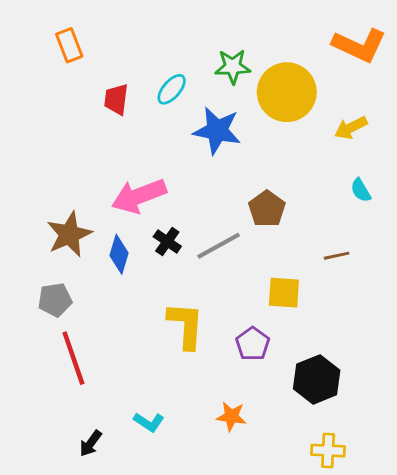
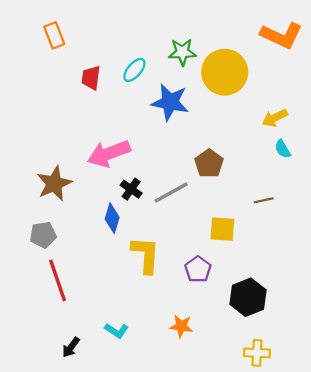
yellow arrow: (351, 128) -> (275, 118), moved
blue diamond: (119, 254) -> (112, 218), moved

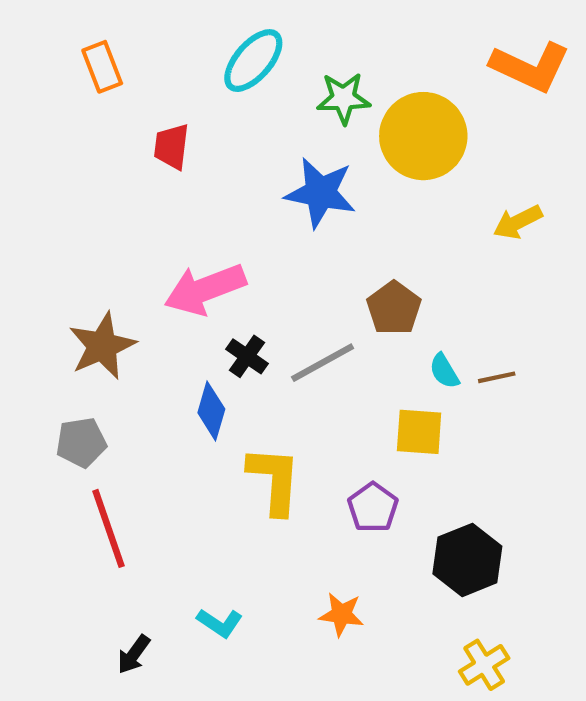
cyan ellipse: (134, 70) -> (253, 61), moved, size x1.4
cyan semicircle: (283, 149) -> (444, 371), moved
yellow cross: (257, 353) -> (484, 665), turned -35

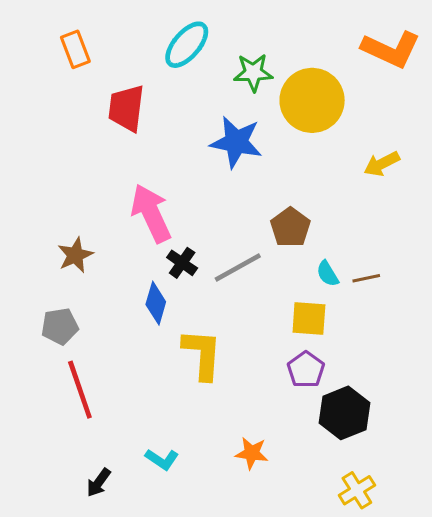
red trapezoid: (171, 147) -> (126, 108), size x1.4
pink arrow: (205, 289) -> (151, 213), turned 86
brown star: (102, 346) -> (75, 255), size x0.7
purple pentagon: (373, 507) -> (306, 370), moved

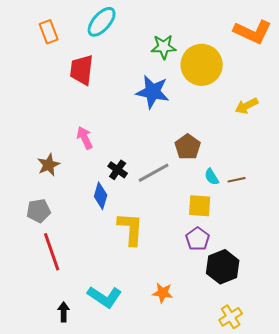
cyan ellipse: (187, 45) -> (102, 22), moved
pink arrow: (151, 213) -> (85, 138), moved, size x0.6
cyan L-shape: (162, 459) -> (105, 297), size x1.6
black arrow: (99, 483) -> (64, 312), turned 144

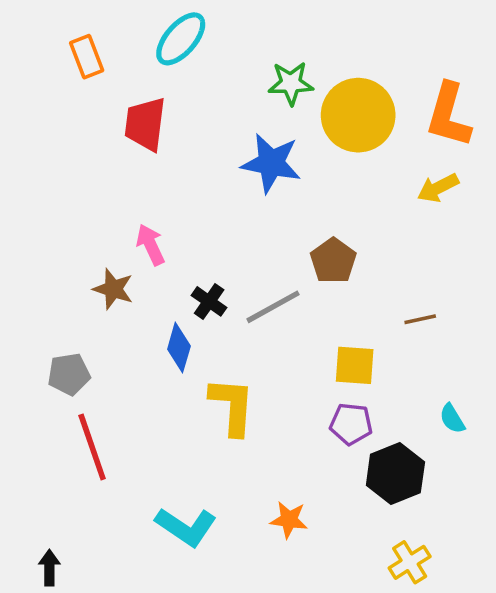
orange L-shape: (253, 32) -> (449, 115), moved, turned 81
brown star: (49, 165) -> (113, 289), moved, turned -30
cyan semicircle: (212, 177) -> (452, 419), moved
purple pentagon: (198, 239) -> (351, 424), turned -30
black arrow: (64, 312) -> (49, 568), moved

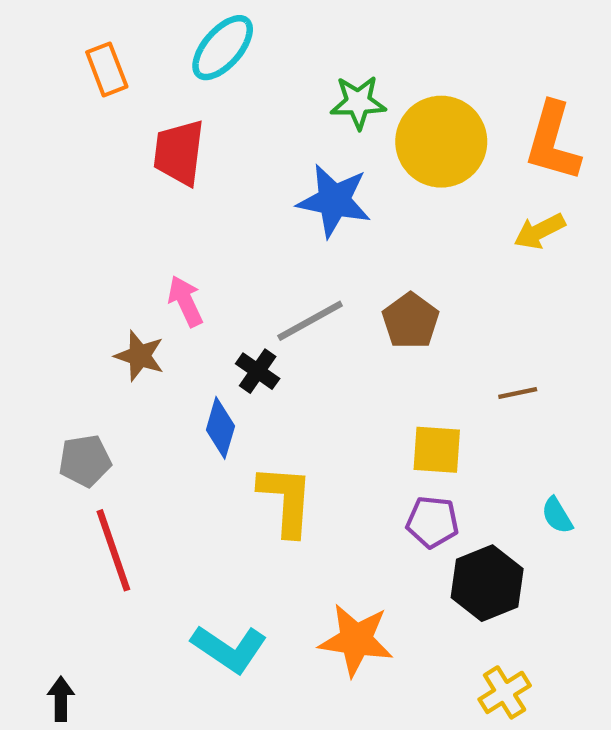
gray line: (273, 307) -> (310, 321), moved
orange star: (289, 520) -> (356, 640), size x1.6

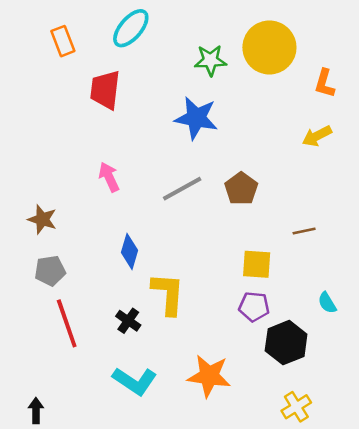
yellow circle: (441, 142) -> (269, 47), moved
orange L-shape: (553, 142) -> (325, 83), size x0.6
brown star: (140, 356) -> (42, 219), moved
black cross: (258, 371) -> (128, 321), moved

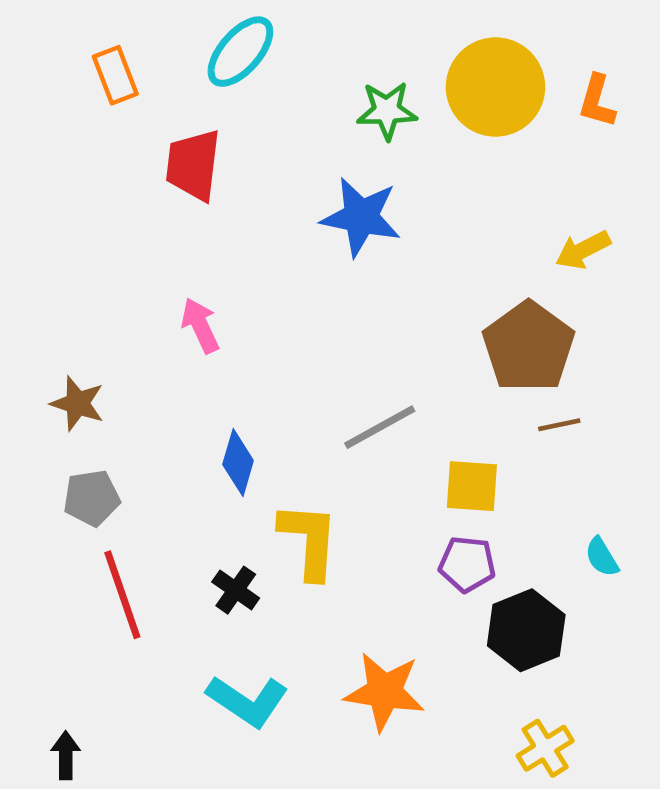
orange L-shape: (325, 83) -> (597, 101), moved
gray line: (182, 189) -> (380, 427), moved
brown pentagon: (241, 189) -> (529, 347), moved, size x1.5

